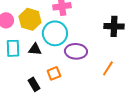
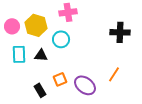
cyan circle: (55, 33) -> (61, 39), size x0.7
purple ellipse: (76, 51) -> (85, 85), moved, turned 35

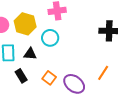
orange square: (60, 79) -> (49, 78), turned -32
black rectangle: (40, 90) -> (21, 76), moved

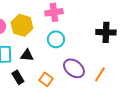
cyan circle: (50, 38) -> (56, 39), moved
purple ellipse: (74, 84) -> (74, 68), moved

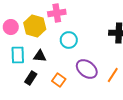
pink cross: (54, 12) -> (57, 13), moved
black rectangle: (18, 77) -> (31, 78), turned 64

